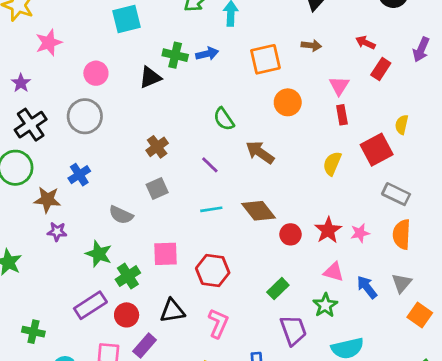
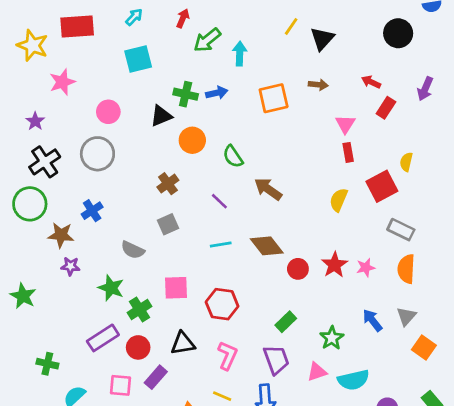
orange circle: (288, 102) -> (192, 140), moved
pink triangle: (334, 272) -> (317, 372), moved, turned -35
purple trapezoid: (293, 330) -> (276, 360), moved

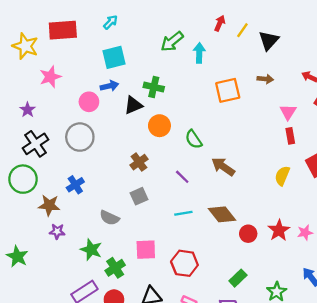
red arrow: (183, 18) -> (220, 23), moved
blue arrow: (217, 93) -> (109, 86), moved

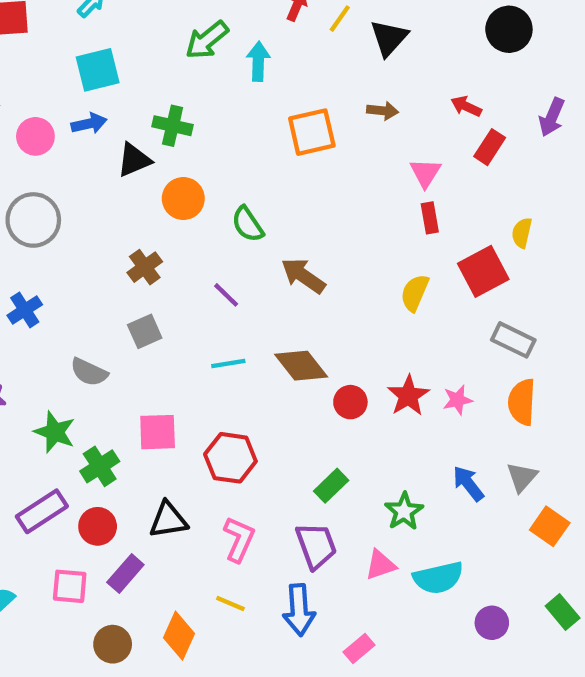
pink circle: (89, 102) -> (35, 136), moved

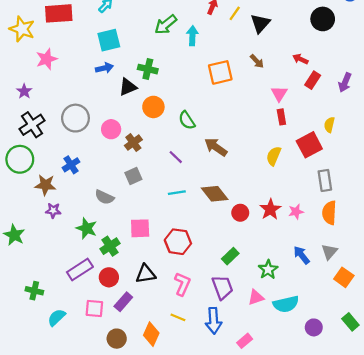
brown arrow: (383, 111) -> (257, 61), turned 40
purple arrow: (552, 117) -> (345, 82), moved
pink circle: (35, 136) -> (111, 129), moved
gray rectangle: (513, 340) -> (325, 180), turned 55

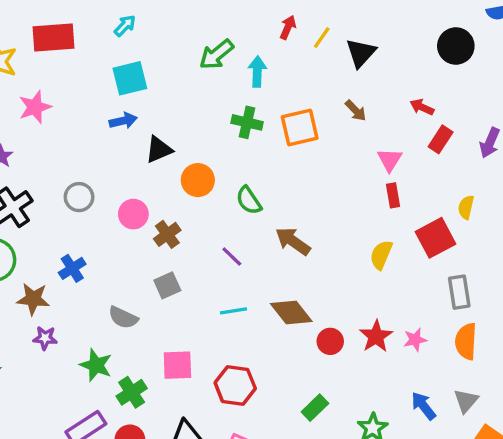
green cross: (148, 69) -> (247, 122), moved
gray circle: (75, 118) -> (79, 197), size x0.7

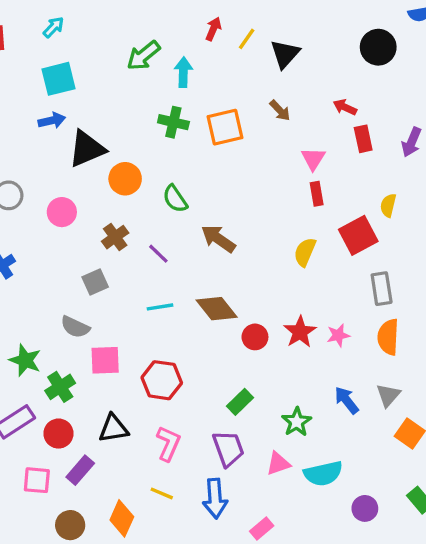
red rectangle: (441, 139) -> (363, 139), turned -45
black triangle: (159, 150) -> (87, 149), size x1.4
brown cross: (167, 234) -> (115, 237), moved
gray semicircle: (123, 318) -> (75, 327), moved

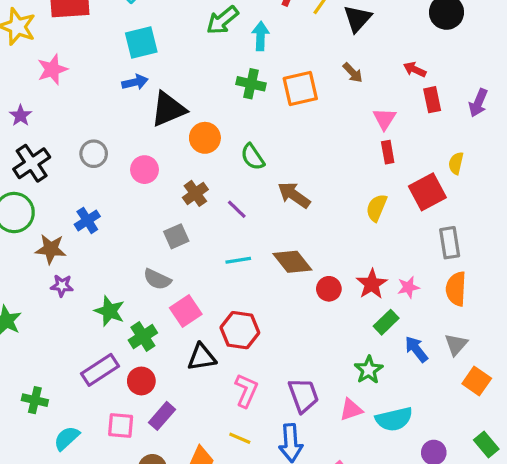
pink square: (105, 360) -> (186, 311), turned -32
green rectangle: (240, 402) -> (386, 322), moved
black triangle: (113, 429) -> (202, 357), moved

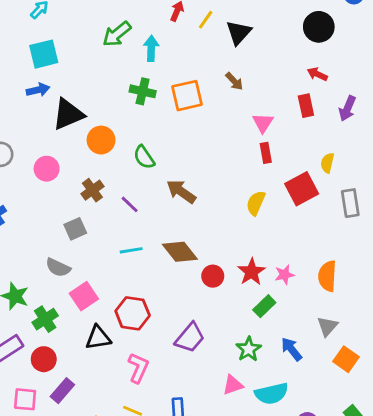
red arrow: (415, 69) -> (317, 74), moved
gray rectangle: (450, 243) -> (350, 203), moved
blue arrow: (416, 349) -> (292, 349), moved
purple trapezoid: (303, 395) -> (190, 338), moved, turned 60

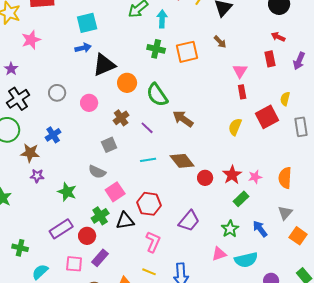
green semicircle: (144, 157) -> (157, 95), size x1.4
green cross: (45, 319) -> (100, 216), moved

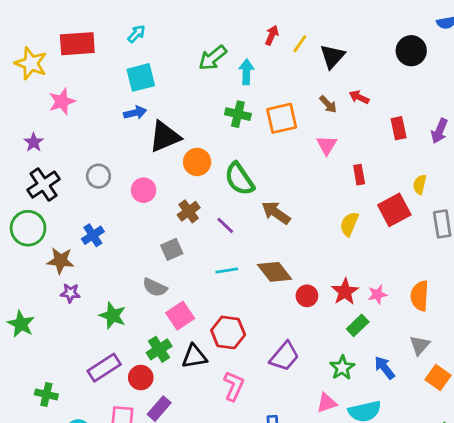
red arrow: (278, 37) -> (359, 97), moved
pink triangle: (240, 71) -> (327, 145), moved

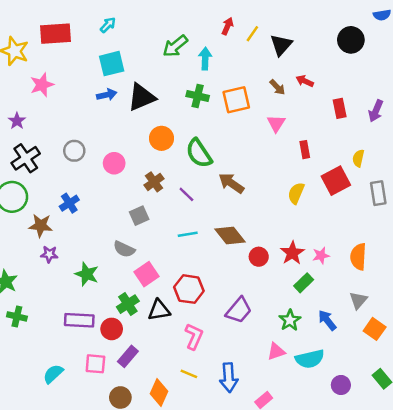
black triangle: (165, 137) -> (142, 97), moved
purple rectangle: (104, 368) -> (79, 320), turned 36
green cross: (46, 394) -> (17, 316), moved

